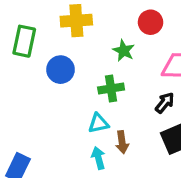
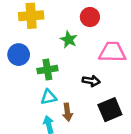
green cross: (111, 89) -> (47, 70), moved
black arrow: (165, 103) -> (91, 81), moved, turned 60

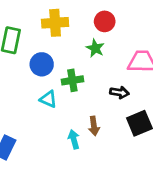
red circle: (90, 17) -> (105, 21), moved
cyan triangle: (49, 97) -> (48, 99), moved, turned 36

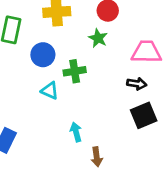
black arrow: (119, 92) -> (137, 84), moved
brown arrow: (94, 126) -> (97, 157), moved

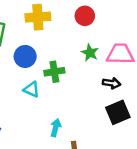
green star: (98, 38) -> (90, 53), moved
cyan arrow: (76, 132) -> (56, 128), turned 30

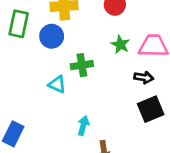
blue circle: (25, 56) -> (52, 36), moved

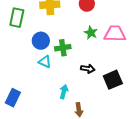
blue circle: (52, 36) -> (41, 41), moved
black arrow: (144, 77) -> (88, 69), moved

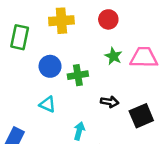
cyan triangle: (45, 62) -> (47, 104), moved

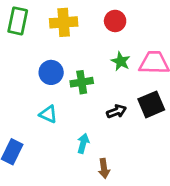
green rectangle: (20, 37) -> (18, 21), moved
black arrow: (110, 102) -> (116, 111), turned -30
black square: (141, 116) -> (151, 104), moved

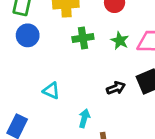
blue circle: (51, 72) -> (28, 35), moved
green cross: (82, 82) -> (83, 38), moved

